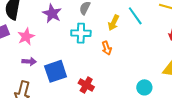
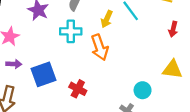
orange arrow: (107, 48) -> (100, 47), size x1.6

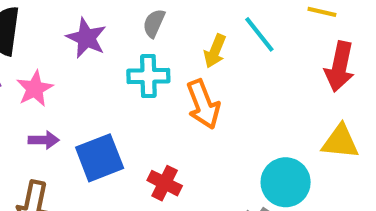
red arrow: (173, 29) -> (340, 67), size x1.6
cyan circle: (143, 90) -> (286, 182), size x1.5

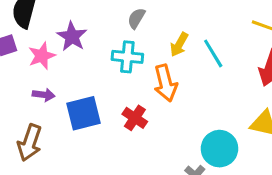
cyan line: (259, 34) -> (213, 53), moved
purple star: (86, 38) -> (72, 36), moved
red cross: (165, 183) -> (135, 118), moved

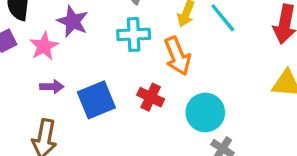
cyan circle: (220, 149) -> (205, 112), moved

